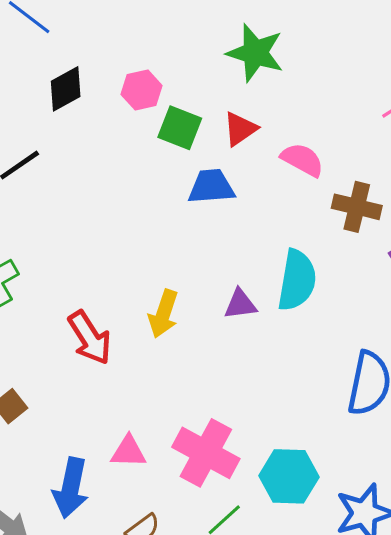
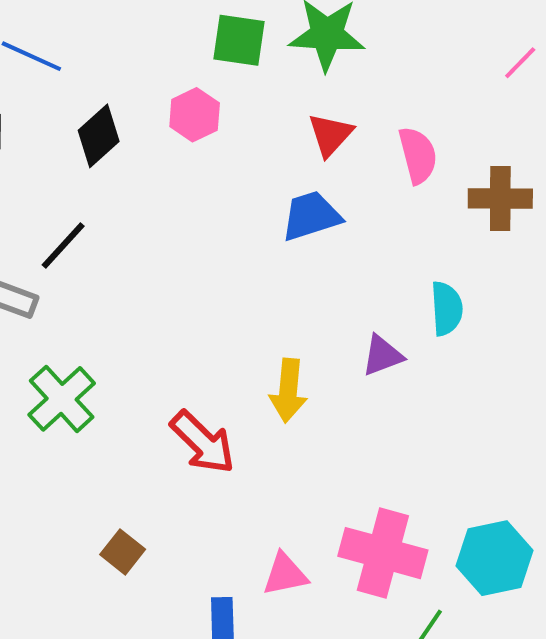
green square: (180, 128) -> (239, 40), moved
pink semicircle: (302, 160) -> (418, 155), turned 60
cyan semicircle: (297, 280) -> (447, 309), size x0.7

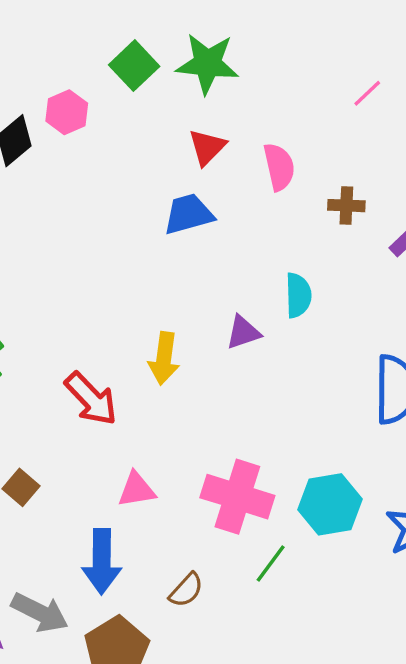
green square: (239, 40) -> (134, 66), turned 36
pink hexagon: (195, 115) -> (67, 112), moved
brown cross: (500, 198) -> (346, 206), size x0.7
pink triangle: (285, 574) -> (137, 490), moved

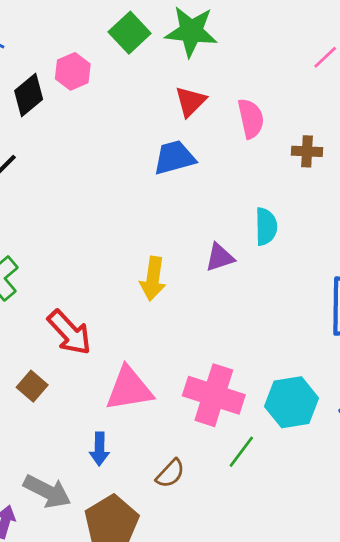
red arrow: (91, 399) -> (69, 332), moved
pink triangle: (137, 490) -> (129, 389), size x1.5
blue arrow: (102, 561) -> (99, 449), size x0.6

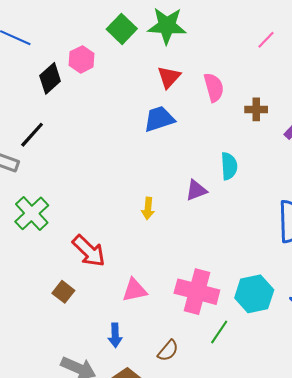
yellow arrow: (153, 279) -> (148, 208), size x0.7
pink triangle: (129, 389) -> (135, 290), size x0.7

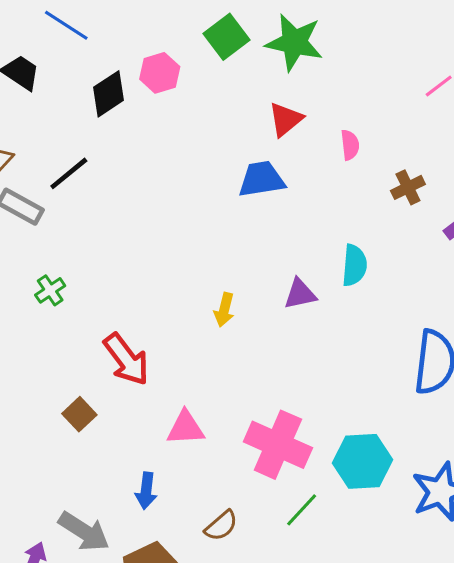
pink semicircle: (214, 87) -> (350, 145), size x0.7
brown cross: (256, 109) -> (408, 187), turned -35
green cross: (32, 213) -> (50, 290), size x0.6

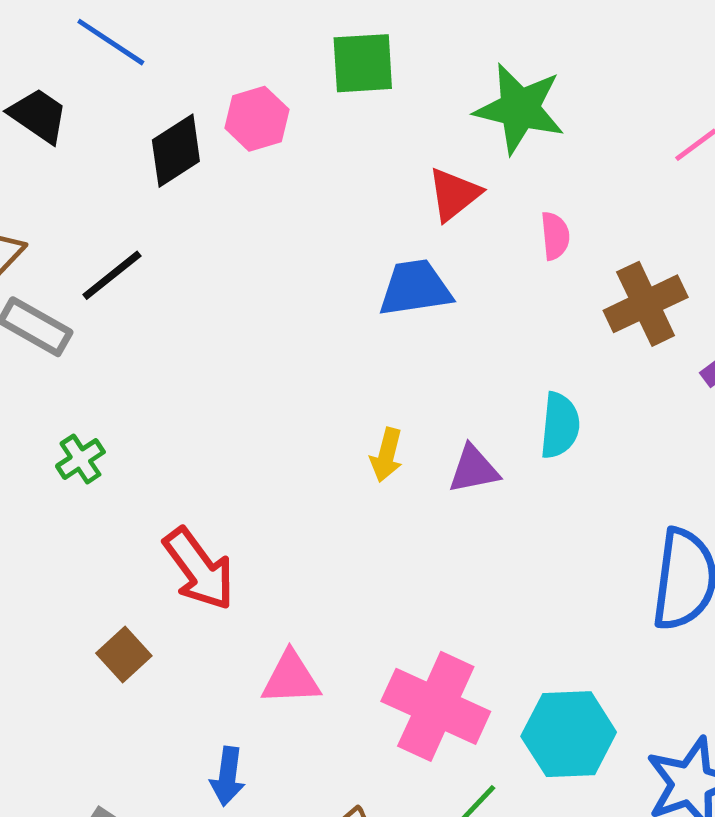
green square: (227, 37) -> (363, 63), turned 33
green star: (294, 42) -> (520, 109), moved
brown cross: (408, 187) -> (646, 304), size x1.5
yellow arrow: (224, 310) -> (387, 455), moved

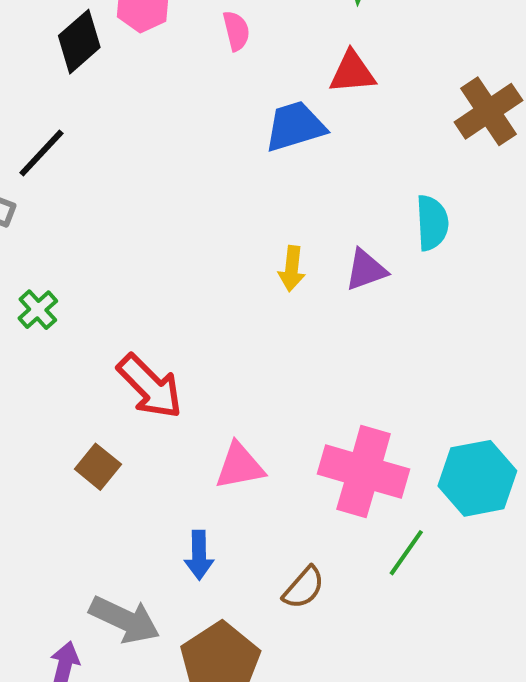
red triangle: (454, 194) -> (352, 72), moved, turned 42
pink semicircle: (555, 236) -> (236, 31), moved

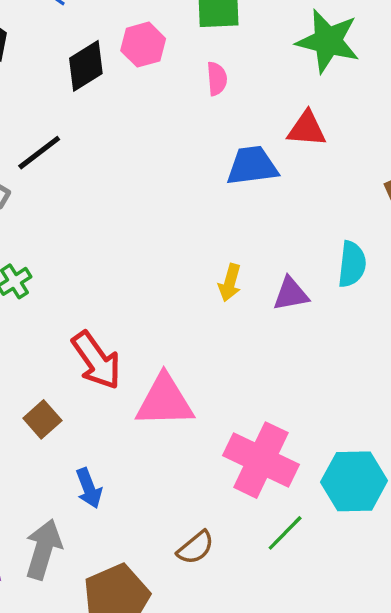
pink triangle: (240, 466) -> (165, 401), moved, size x1.4
blue arrow: (199, 555) -> (89, 488), moved, turned -30
gray arrow: (125, 620) -> (43, 549), turned -108

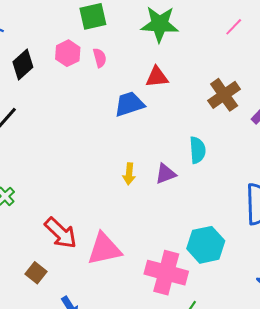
pink hexagon: (143, 45) -> (68, 53), moved
cyan hexagon: (354, 481) -> (206, 245), moved

